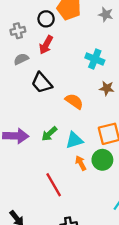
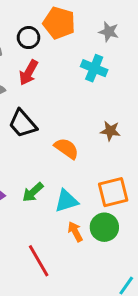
cyan cross: (95, 59) -> (94, 68), moved

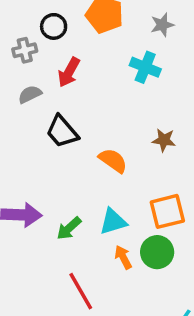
gray star: (109, 32) -> (162, 25), turned -30
black circle: (29, 38) -> (54, 26), moved
green arrow: (33, 192) -> (69, 228), moved

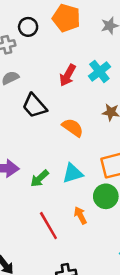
cyan cross: (145, 67) -> (99, 71), moved, turned 30
red arrow: (69, 72) -> (68, 75), moved
orange arrow: (123, 257) -> (80, 215), moved

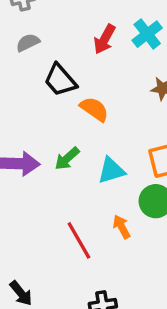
orange semicircle: (73, 128) -> (94, 109), moved
green arrow: (40, 178) -> (67, 159), moved

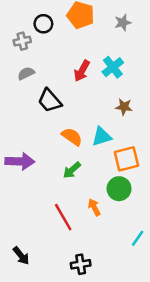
orange semicircle: (94, 109) -> (72, 137), moved
green arrow: (67, 159) -> (72, 170), moved
cyan triangle: (111, 170) -> (102, 137), moved

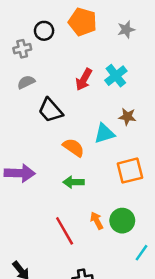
cyan triangle: (102, 137) -> (104, 133), moved
green arrow: (72, 170) -> (74, 182), turned 42
green circle: (119, 189) -> (122, 221), moved

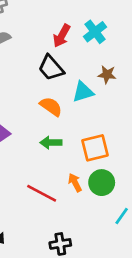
black trapezoid: (50, 110) -> (51, 68), moved
orange square: (130, 171) -> (95, 148), moved
red line: (65, 231) -> (42, 193), turned -32

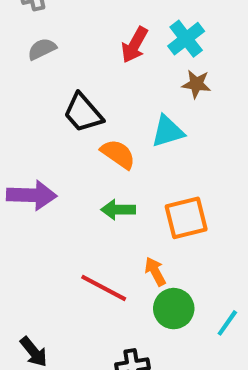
black trapezoid: (51, 68) -> (83, 113), moved
brown star: (107, 74) -> (196, 84), moved
green circle: (102, 183) -> (174, 309), moved

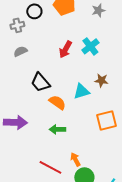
brown star: (196, 84) -> (101, 80), moved
orange square: (186, 218) -> (106, 120), moved

